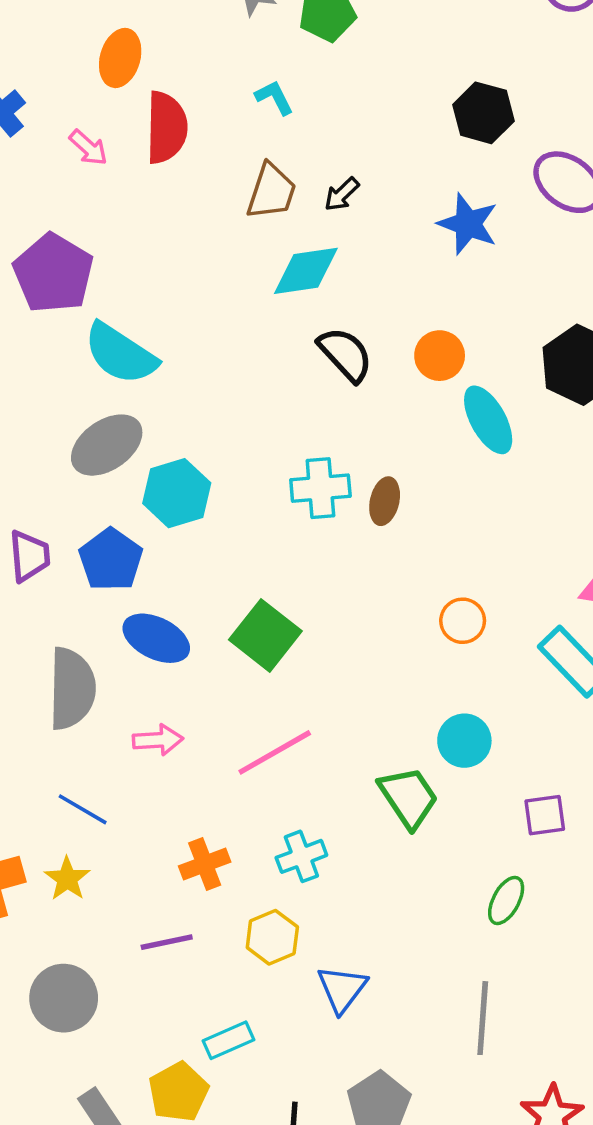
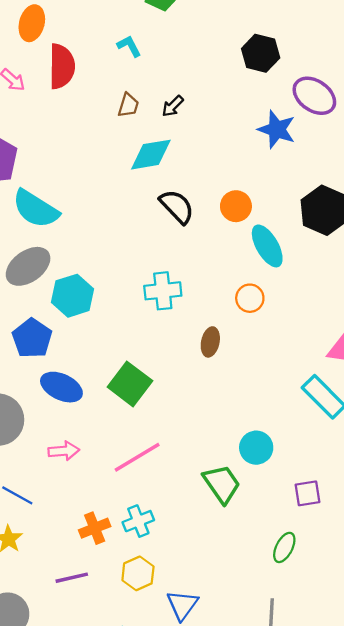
brown trapezoid: (271, 191) -> (128, 105), size x0.7
blue star: (468, 224) -> (277, 129), moved
brown ellipse: (385, 501) -> (210, 342), moved
orange circle: (463, 621) -> (250, 298), moved
cyan cross: (301, 856) -> (138, 521), moved

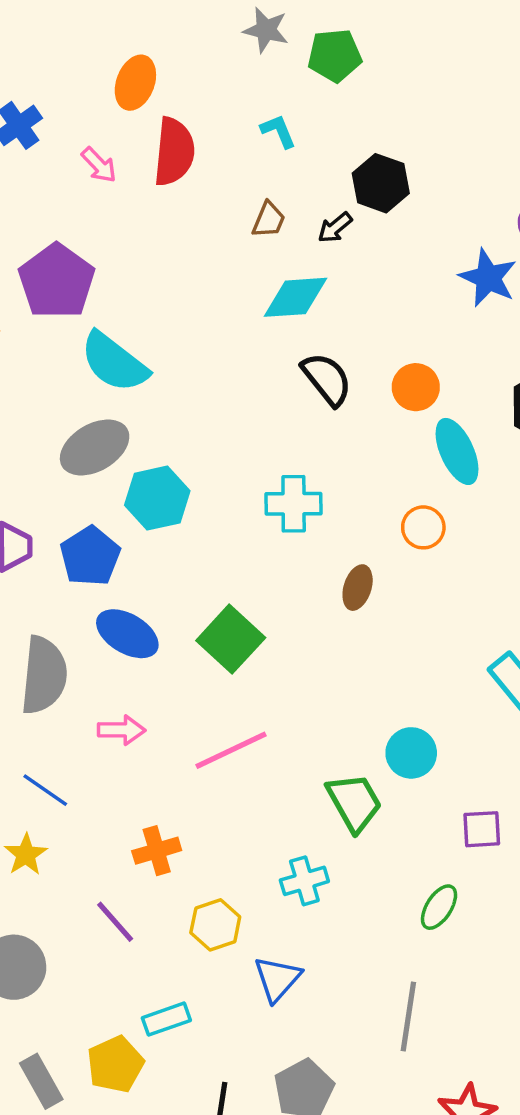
black hexagon: (261, 53) -> (381, 183), moved
cyan cross: (138, 521) -> (304, 881), moved
purple line: (72, 578) -> (115, 922), turned 56

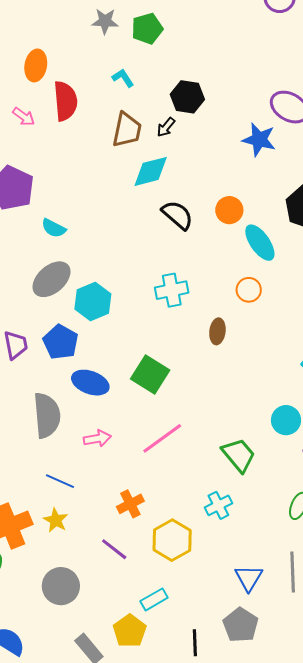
brown trapezoid: (269, 220) -> (127, 130), size x1.6
cyan semicircle: (114, 362) -> (54, 228), size x0.6
cyan circle: (411, 753) -> (286, 420), moved
yellow hexagon: (215, 925) -> (172, 540), size x1.4
blue triangle: (277, 979) -> (249, 578), moved

